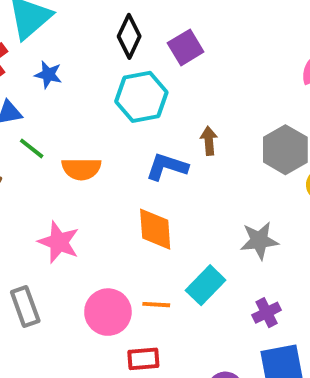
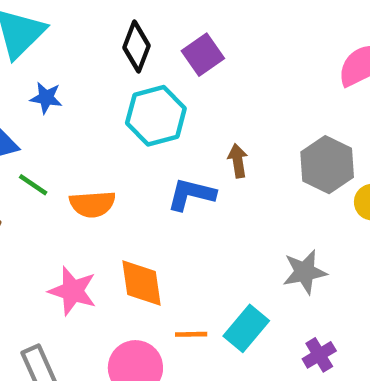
orange diamond: (155, 229) -> (142, 283), moved
orange line: (156, 305) -> (191, 334), moved

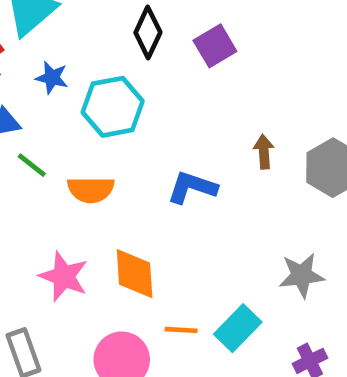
cyan hexagon: (156, 116) -> (113, 107), moved
brown arrow: (238, 161) -> (264, 152), moved

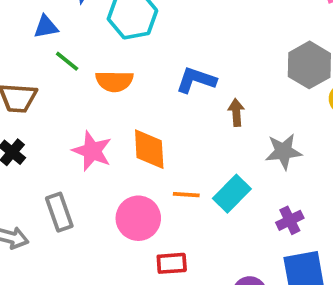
brown arrow: (264, 152) -> (236, 113), moved

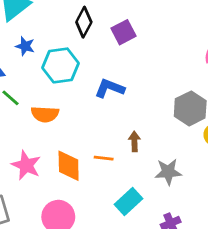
blue L-shape: (196, 80) -> (110, 88), moved
orange line: (186, 195) -> (104, 158), moved

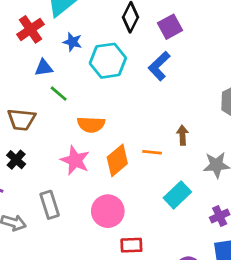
blue L-shape: (110, 88) -> (159, 66), moved, turned -64
orange semicircle: (45, 114) -> (91, 125), moved
orange diamond: (69, 166) -> (117, 160), turned 52

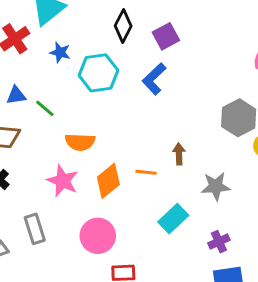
blue triangle: (44, 68) -> (16, 95), moved

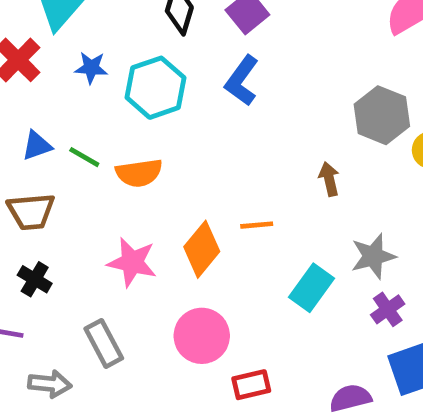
orange semicircle: (80, 142) -> (139, 173), moved
brown arrow: (179, 154) -> (329, 179), moved
gray star: (216, 186) -> (373, 256), moved

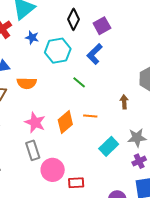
green line: (84, 157) -> (79, 82), moved
orange semicircle: (139, 173) -> (27, 83), moved
pink circle: (202, 336) -> (53, 170), moved
gray rectangle: (104, 343) -> (33, 150), moved

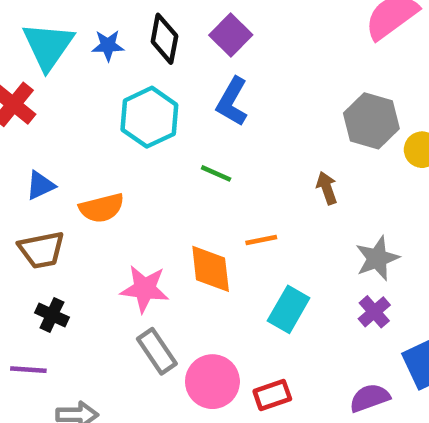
blue star: (32, 38) -> (108, 45), moved
orange diamond: (65, 122) -> (211, 269), turned -40
cyan rectangle: (109, 146) -> (289, 309), moved
purple cross: (139, 161) -> (374, 312), moved

